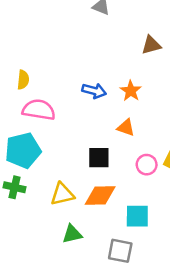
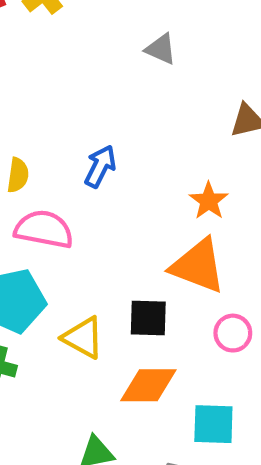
blue arrow: (94, 91) -> (100, 166), moved, turned -80
orange triangle: (126, 128) -> (198, 266), size x1.8
yellow triangle: (62, 194) -> (83, 338), moved, turned 40

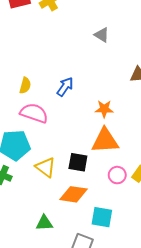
orange star: (209, 201) -> (104, 109), moved, turned 30
orange triangle: (198, 266) -> (105, 141), turned -32

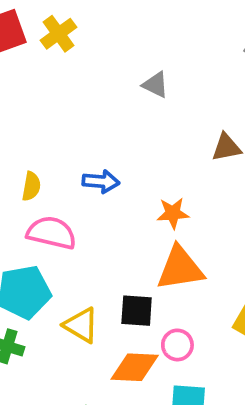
blue arrow: (65, 87) -> (101, 181), turned 66
pink circle: (117, 175) -> (177, 345), moved

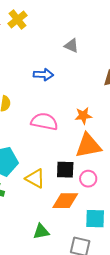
blue arrow: (101, 181) -> (43, 75), moved
pink semicircle: (52, 233) -> (44, 122), moved
pink circle: (177, 345) -> (88, 179), moved

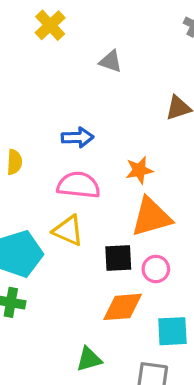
yellow cross: (17, 20) -> (50, 25), moved
blue arrow: (43, 75) -> (78, 137), moved
yellow triangle: (35, 179) -> (68, 231), moved

